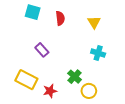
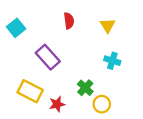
cyan square: (33, 12) -> (16, 28), moved, turned 35
purple rectangle: (42, 50) -> (48, 57), size x1.5

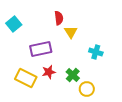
yellow triangle: (108, 25) -> (71, 32), moved
purple rectangle: (48, 57) -> (41, 49), turned -60
red star: (57, 104) -> (49, 72), moved

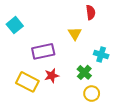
red semicircle: (59, 18) -> (91, 12), moved
green cross: (73, 75) -> (84, 72), moved

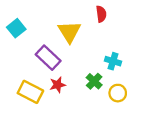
yellow triangle: (75, 33) -> (69, 32), moved, size x1.5
purple rectangle: (43, 51) -> (48, 58), turned 55
yellow circle: (92, 94) -> (118, 93), moved

